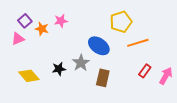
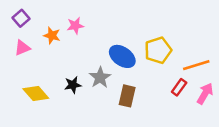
purple square: (25, 21) -> (21, 18), moved
yellow pentagon: (121, 22) -> (158, 50), moved
orange line: (138, 43) -> (196, 65), moved

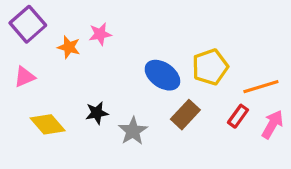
purple square: (21, 18) -> (28, 24), size x1.5
pink triangle: (22, 48) -> (25, 77), moved
gray star: (100, 77) -> (133, 131), moved
brown rectangle: (127, 96) -> (185, 115), moved, turned 30

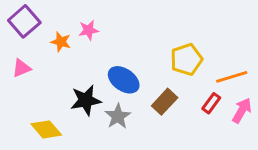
blue ellipse: (162, 75) -> (124, 80), moved
black star: (97, 113) -> (86, 100), size x1.5
yellow diamond: (48, 124) -> (46, 129), moved

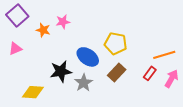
yellow pentagon: (186, 59) -> (116, 43), moved, turned 30
yellow diamond: (46, 129) -> (33, 92), turned -45

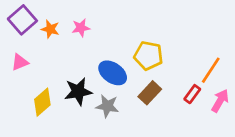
orange star: (43, 30) -> (50, 29), moved
orange line: (164, 55) -> (211, 70), turned -40
gray star: (84, 83) -> (107, 106), turned -30
yellow diamond: (33, 92) -> (42, 102), moved, turned -45

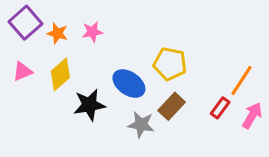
yellow diamond: (42, 102) -> (60, 74), moved
gray star: (107, 106) -> (141, 125), moved

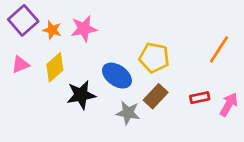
pink star: (92, 32) -> (84, 29), size x1.4
orange line: (241, 80) -> (219, 49), moved
red rectangle: (220, 108) -> (200, 98), turned 42

